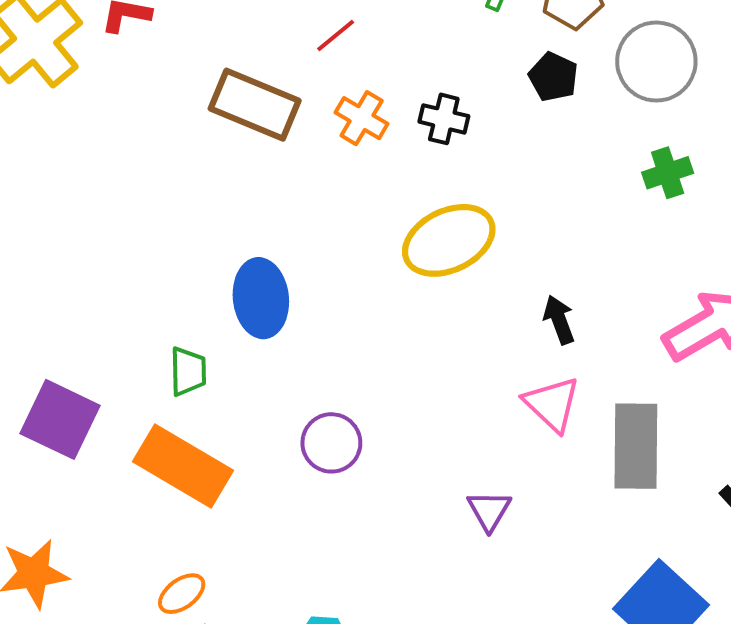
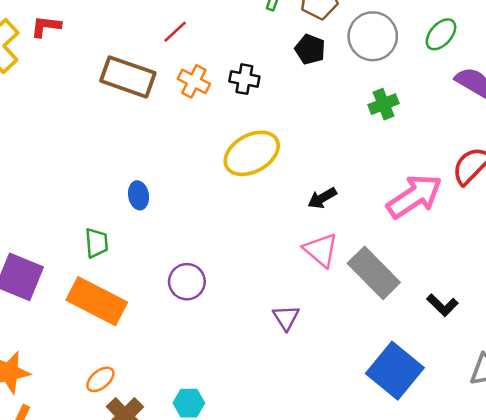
blue ellipse: (261, 298) -> (139, 195), size x0.6
black arrow: (559, 320) -> (322, 198), turned -96
gray rectangle: (636, 446) -> (374, 273), turned -42

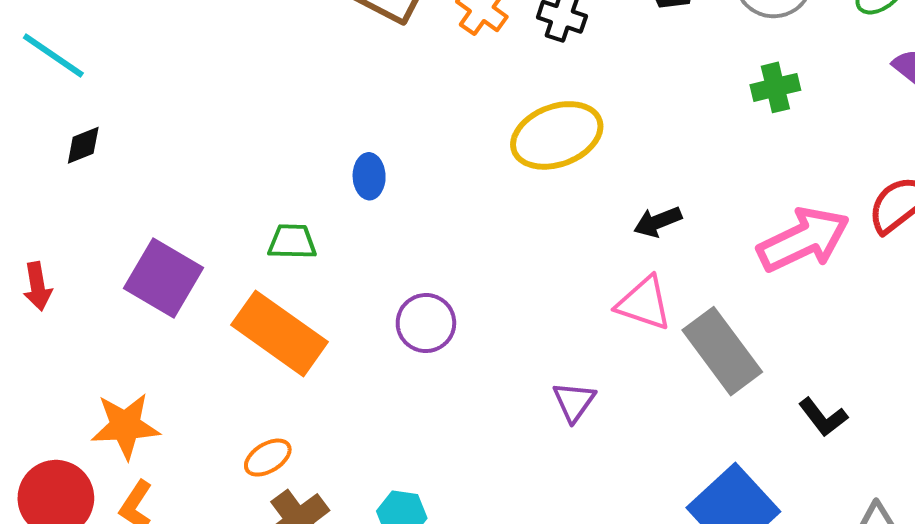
green trapezoid: (96, 243) -> (292, 242), turned -92
pink triangle: (321, 250) -> (644, 303), turned -30

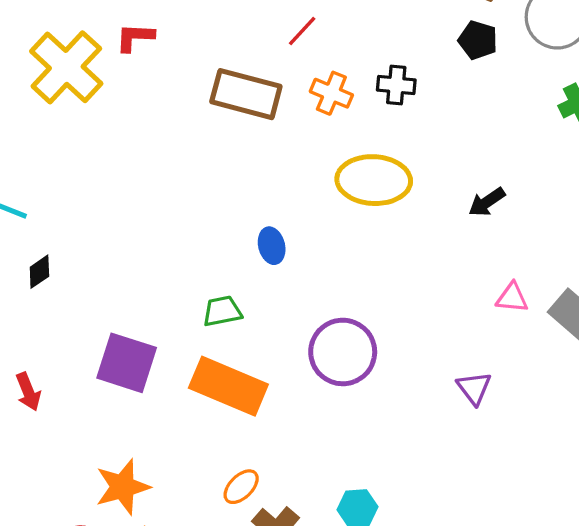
yellow ellipse: (557, 135) -> (374, 180), moved, turned 36
black arrow: (658, 222) -> (487, 202), moved
pink triangle: (644, 303) -> (512, 298), size x0.7
purple circle: (426, 323) -> (343, 352), size x1.4

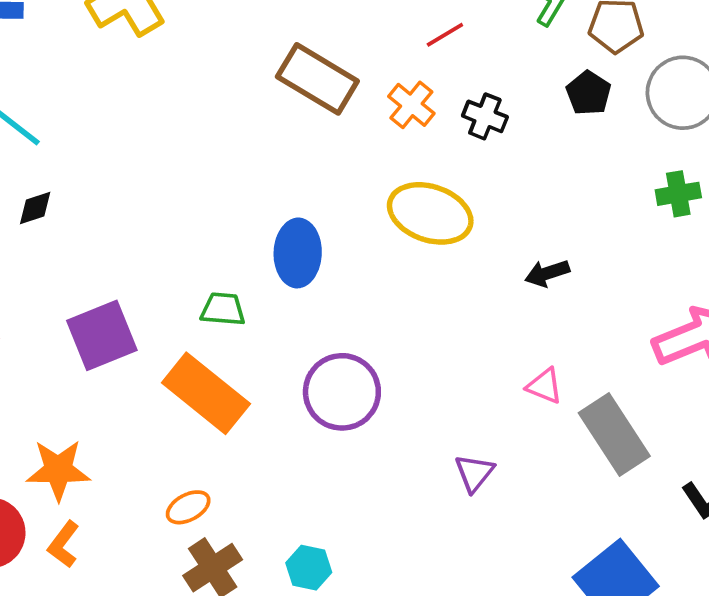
red line: (302, 31) -> (445, 35), moved
blue ellipse: (272, 246) -> (298, 253), size x1.6
purple square: (127, 363) -> (102, 335), turned 34

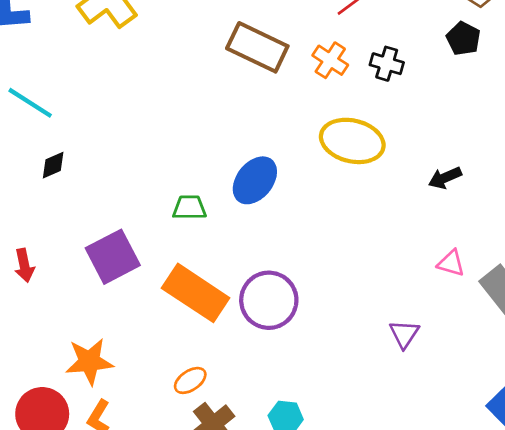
blue ellipse: (298, 253) -> (255, 180), turned 42
green trapezoid: (223, 309) -> (189, 208), moved
purple circle: (342, 392) -> (269, 300), moved

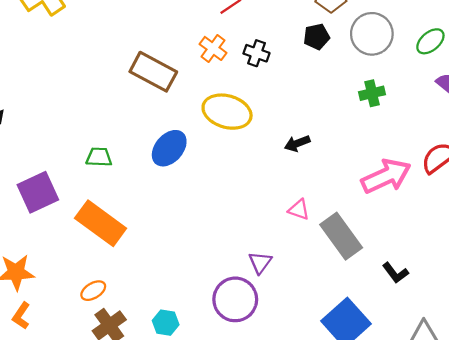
black pentagon: (463, 39) -> (317, 37), turned 30
brown rectangle: (257, 47) -> (153, 72), moved
blue ellipse: (255, 180) -> (169, 148), moved
purple circle: (269, 300) -> (235, 299), moved

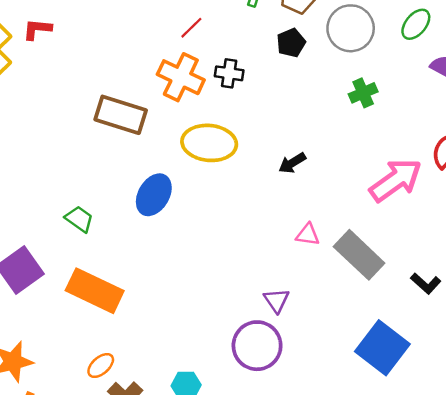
orange cross: (213, 48) -> (181, 77), size x1.5
green trapezoid: (99, 157) -> (79, 219), turned 44

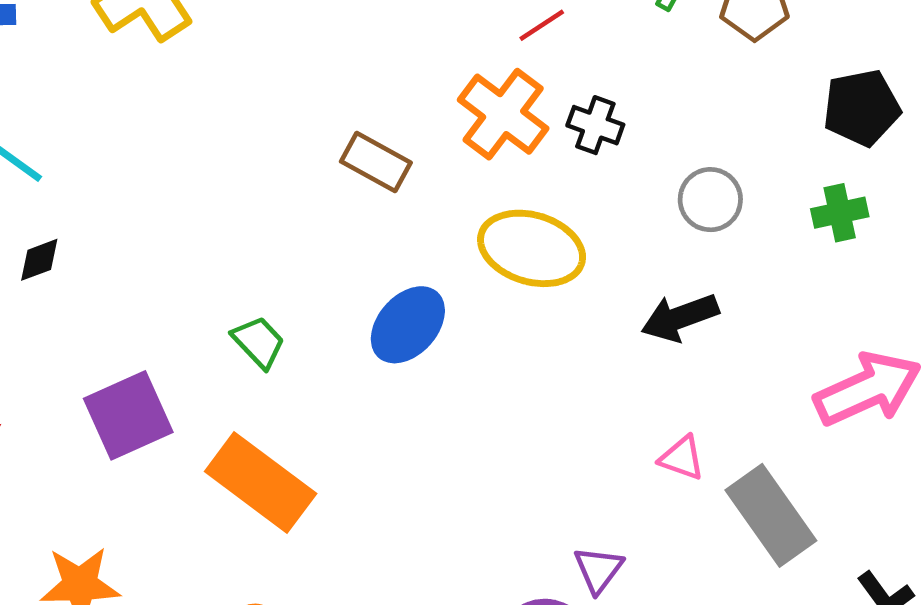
gray circle: (351, 28) -> (710, 200), moved, size x0.7
black pentagon: (291, 43) -> (862, 108), moved, size x1.4
brown rectangle: (121, 115) -> (376, 162), size x0.7
black arrow: (292, 163) -> (680, 318), size x1.4

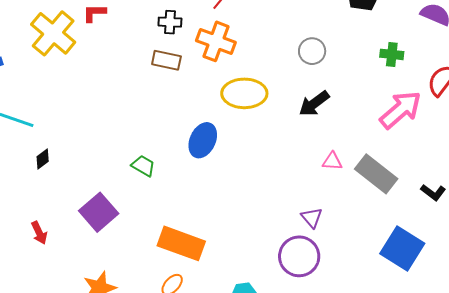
black cross: (595, 125) -> (170, 22), moved
brown rectangle: (376, 162) -> (166, 60), moved
green cross: (840, 213) -> (392, 54), moved, turned 35
orange rectangle: (261, 483) -> (181, 243), moved

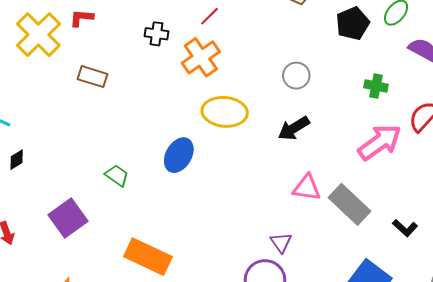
orange cross: (216, 41) -> (201, 57), turned 30
brown rectangle: (166, 60) -> (92, 77), moved
pink triangle: (332, 161) -> (307, 188), size x1.4

